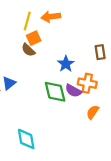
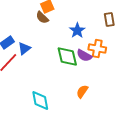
orange semicircle: (93, 112) -> (82, 91), moved

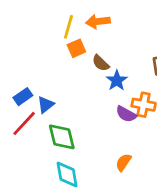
brown semicircle: (42, 17) -> (101, 63), moved
green diamond: (67, 56) -> (62, 137), moved

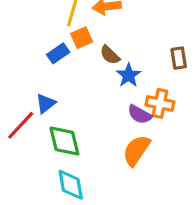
blue rectangle: (23, 97) -> (58, 53), moved
orange semicircle: (123, 162) -> (136, 150), moved, size x1.5

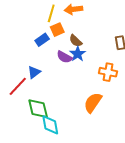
blue star: (129, 75) -> (78, 54), moved
purple semicircle: (140, 114) -> (64, 57), moved
green diamond: (64, 141) -> (38, 109), moved

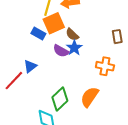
orange square: (57, 30) -> (54, 23), size x1.5
blue rectangle: (42, 40) -> (38, 33), turned 64
green diamond: (38, 109) -> (60, 99), moved, turned 60

